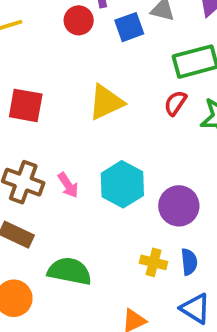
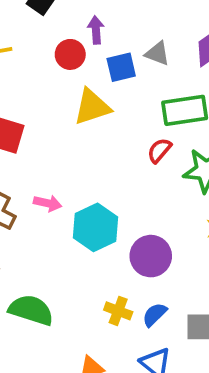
yellow triangle: (106, 102) -> (92, 107), moved
pink arrow: (68, 185) -> (48, 203), moved, turned -50
blue semicircle: (189, 262) -> (155, 315), turned -135

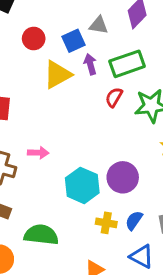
purple arrow: (96, 30) -> (90, 64), moved
cyan hexagon: (96, 227) -> (82, 185), moved

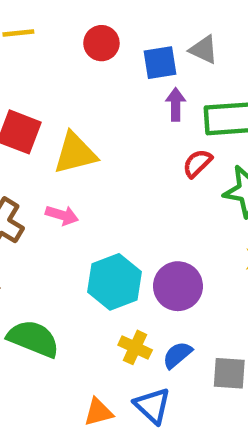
yellow triangle: (57, 75) -> (75, 153), moved
blue triangle: (142, 256) -> (152, 406), moved

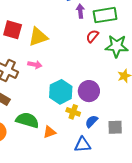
yellow cross: (135, 347) -> (73, 112), moved
blue triangle: (152, 406) -> (83, 145), turned -42
orange triangle: (98, 412) -> (50, 132), moved

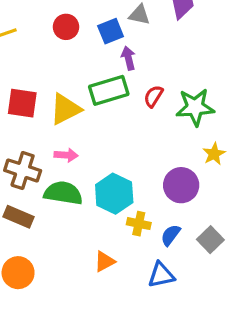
green rectangle: (105, 15) -> (109, 90), moved
purple circle: (89, 91) -> (181, 185), moved
green semicircle: (27, 120) -> (63, 193), moved
gray square: (115, 127) -> (210, 240), turned -35

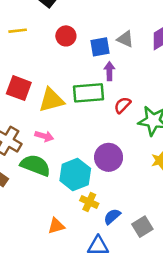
purple circle: (181, 185) -> (109, 157), moved

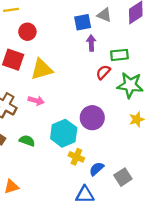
red circle: (66, 36) -> (27, 32), moved
green rectangle: (89, 93) -> (119, 55), moved, size x0.7
green semicircle: (35, 165) -> (27, 141), moved, size x0.6
orange triangle: (56, 226) -> (11, 187), moved

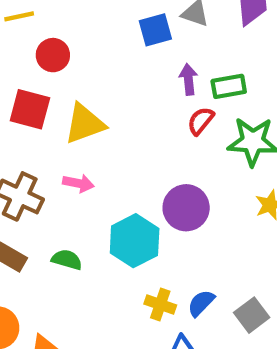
purple arrow: (91, 43) -> (188, 79), moved
yellow cross: (76, 157) -> (160, 305), moved

